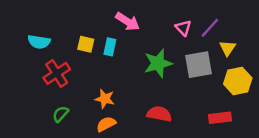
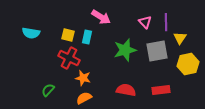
purple line: (210, 28) -> (166, 22), turned -42
red cross: (57, 73) -> (69, 58), moved, turned -30
red rectangle: (220, 118) -> (161, 90), moved

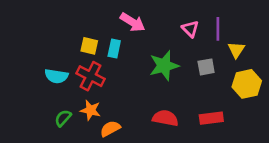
cyan semicircle: (31, 33) -> (56, 76), moved
gray square: (157, 51) -> (206, 67), size x0.6
orange star: (83, 78) -> (91, 110), moved

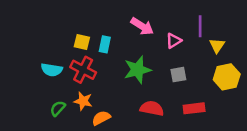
pink arrow: (133, 22) -> (142, 26), moved
pink triangle: (190, 29) -> (174, 41), moved, turned 42
green star: (164, 66) -> (137, 70), moved
gray square: (206, 67) -> (178, 75), moved

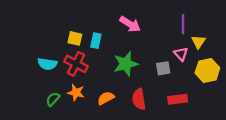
pink triangle: (174, 41) -> (181, 54), moved, turned -40
red semicircle: (152, 108) -> (139, 99), turned -110
orange semicircle: (101, 118) -> (106, 98), moved

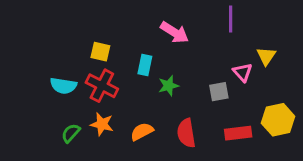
purple line: (183, 24) -> (231, 19), moved
cyan rectangle: (96, 41) -> (145, 65), moved
green star: (126, 64) -> (169, 86), size x0.6
yellow hexagon: (207, 70) -> (278, 120), moved

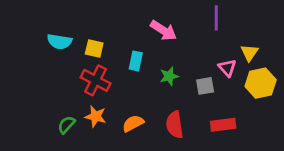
cyan semicircle: (63, 86) -> (59, 42), moved
green star: (169, 86) -> (169, 76), moved
yellow hexagon: (278, 120) -> (261, 83), moved

